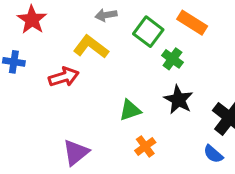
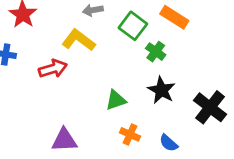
orange cross: (145, 146) -> (130, 134), turned -30
purple triangle: (76, 152) -> (64, 140), turned 36
blue semicircle: (213, 154) -> (169, 143), moved

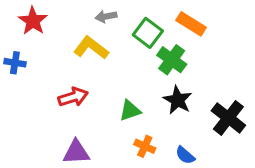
green cross: (156, 52) -> (172, 60), size x1.4
red arrow: (53, 69) -> (73, 97), moved

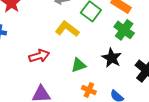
yellow L-shape: (91, 48) -> (67, 29), moved
green cross: (172, 60) -> (124, 30), moved

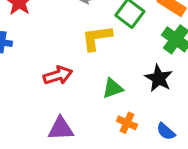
yellow L-shape: (67, 29) -> (97, 38), turned -45

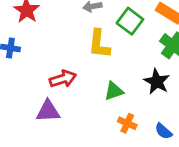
yellow L-shape: (97, 38) -> (99, 44), turned -76
purple triangle: (61, 129) -> (48, 111), moved

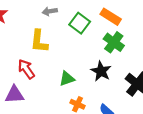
yellow L-shape: (99, 44) -> (39, 41), moved
red arrow: (63, 79) -> (26, 69), turned -108

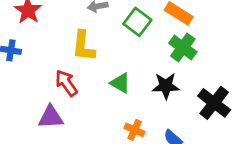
black star: (101, 71) -> (166, 86), turned -30
green triangle: (67, 79) -> (120, 83), moved, turned 49

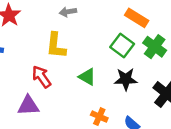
green square: (137, 22) -> (122, 46), moved
green cross: (183, 47) -> (155, 47), moved

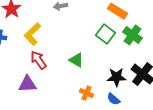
yellow L-shape: (56, 46) -> (32, 34), moved, turned 40
black star: (126, 79) -> (116, 77), moved

